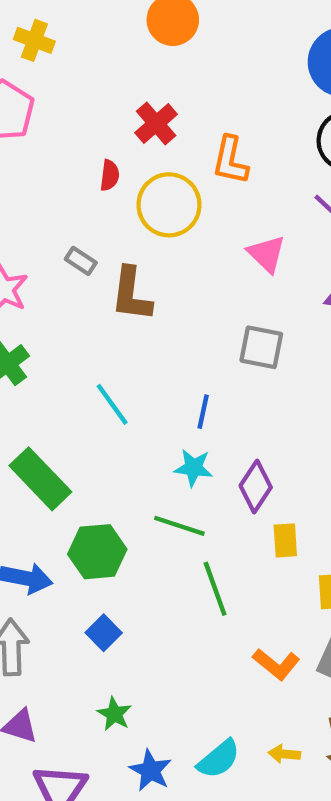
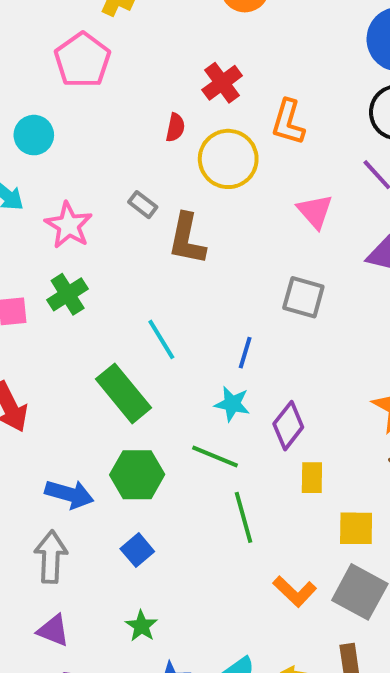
green rectangle: (40, 479) -> (124, 393), moved

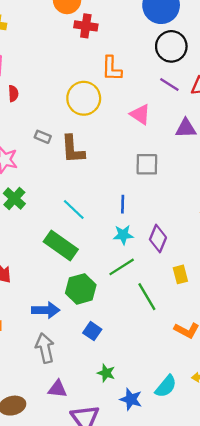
red cross: (222, 83) -> (86, 26), moved, turned -30
red semicircle: (175, 127) -> (13, 93), moved
green line: (215, 457) -> (122, 267), turned -40
yellow rectangle: (312, 478) -> (180, 274), moved

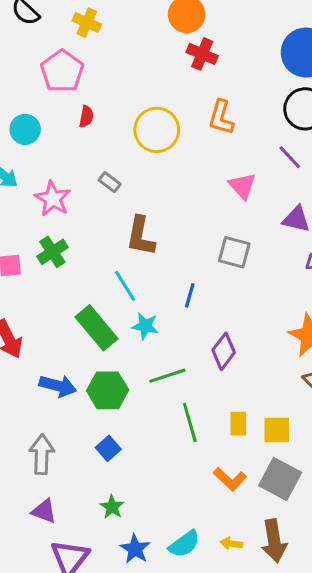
yellow circle: (84, 98) -> (157, 130), moved
brown L-shape: (73, 149) -> (141, 236), moved
cyan star: (123, 235) -> (145, 326), moved
yellow rectangle: (180, 274) -> (238, 424), moved
blue arrow: (46, 310) -> (58, 386), moved

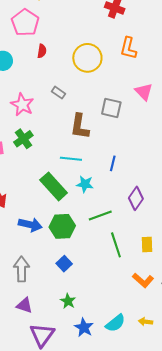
gray square: (234, 252) -> (111, 108), moved
cyan line: (125, 286) -> (71, 159), turned -50

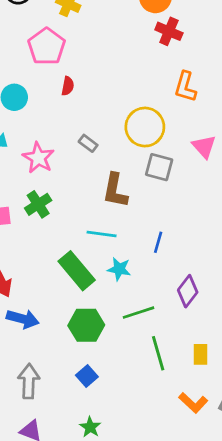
yellow circle: (87, 58) -> (145, 127), moved
blue arrow: (30, 225) -> (23, 319), moved

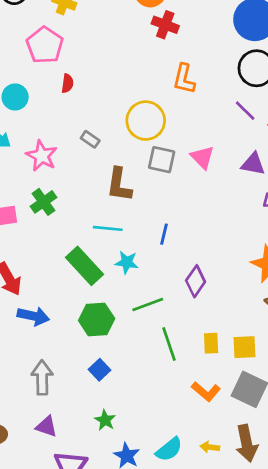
pink triangle: (204, 147) -> (202, 157), moved

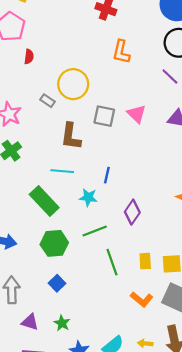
yellow circle: (146, 121) -> (73, 84), moved
cyan star: (127, 262) -> (88, 197), moved
purple triangle: (46, 426) -> (30, 322), moved

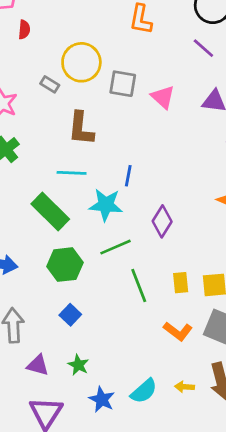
gray square: (104, 116) -> (123, 84), moved
cyan star: (88, 197) -> (106, 205), size x1.4

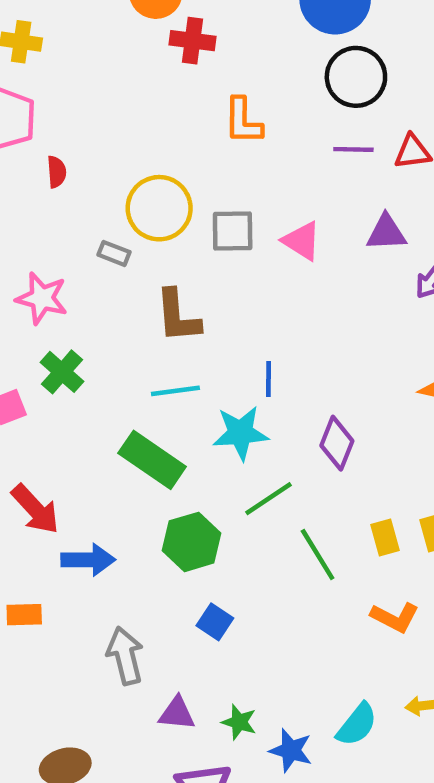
purple line: (203, 48) -> (353, 149), turned -30
green star: (78, 365) -> (239, 722), moved

